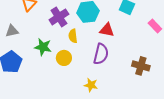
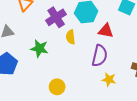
yellow circle: (64, 58) -> (57, 87), moved
yellow star: (91, 85) -> (109, 80), moved

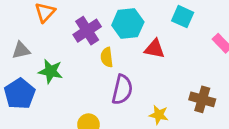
green star: (39, 48) -> (51, 71), moved
purple semicircle: (100, 56) -> (122, 90), moved

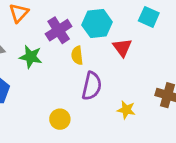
red triangle: (155, 49) -> (122, 47), turned 42
green star: (51, 71) -> (31, 57), moved

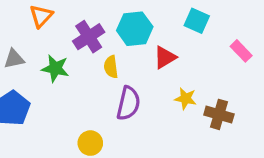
red triangle: (122, 47) -> (165, 57), turned 36
yellow star: (126, 110) -> (186, 99), moved

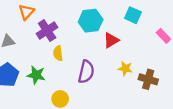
purple cross: (89, 37) -> (47, 30), moved
yellow semicircle: (111, 67) -> (58, 53), moved
green star: (55, 68) -> (36, 75), moved

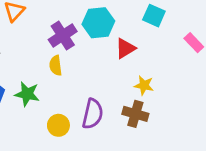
purple cross: (47, 30) -> (63, 36), moved
purple semicircle: (86, 72) -> (93, 114), moved
brown cross: (148, 79) -> (135, 114), moved

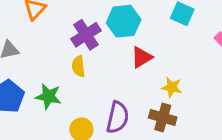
red triangle: (125, 48) -> (142, 57), moved

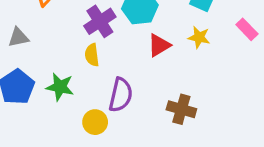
yellow star: (172, 87) -> (199, 37), moved
purple semicircle: (118, 117) -> (121, 95), moved

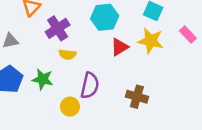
purple cross: (100, 21) -> (58, 28), moved
yellow star: (199, 37) -> (151, 41), size x1.5
yellow semicircle: (92, 55) -> (67, 54), turned -77

